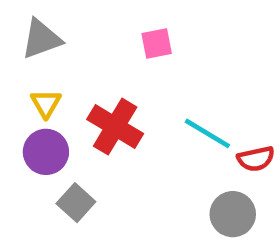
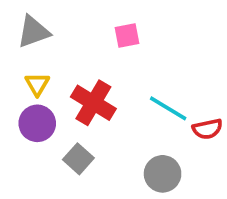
gray square: (76, 203) -> (78, 159), moved
gray circle: (233, 214) -> (163, 174), moved

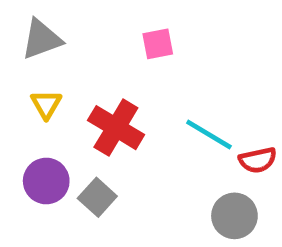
purple circle: (37, 123) -> (46, 181), moved
gray circle: (163, 174) -> (234, 216), moved

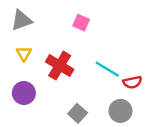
pink square: (158, 44) -> (81, 23), turned 35
gray square: (97, 197) -> (78, 113), moved

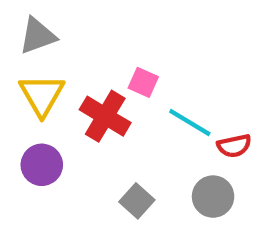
pink square: (81, 23) -> (143, 82), moved
yellow triangle: (24, 54) -> (42, 95), size x1.6

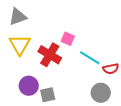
purple circle: (42, 165) -> (29, 86), moved
gray square: (137, 201) -> (48, 95), moved, turned 35

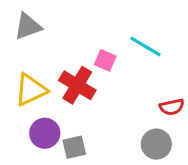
yellow triangle: (20, 45) -> (31, 90), moved, turned 35
cyan line: (90, 58) -> (145, 46), moved

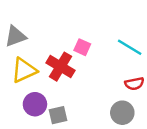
gray triangle: (28, 26) -> (16, 36), moved
cyan line: (145, 46) -> (130, 47), moved

